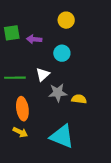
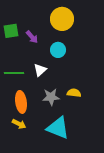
yellow circle: (66, 20) -> (62, 19), size x1.5
purple arrow: (34, 39) -> (32, 37), turned -136
gray star: (58, 93) -> (51, 97), moved

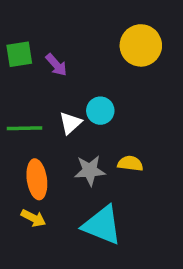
yellow circle: (62, 19) -> (141, 45), moved
cyan circle: (58, 50) -> (100, 111), moved

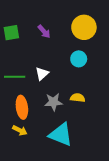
purple arrow: (56, 65) -> (44, 32), moved
cyan circle: (100, 111) -> (79, 59), moved

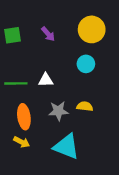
white triangle: (42, 74) -> (46, 80), turned 40

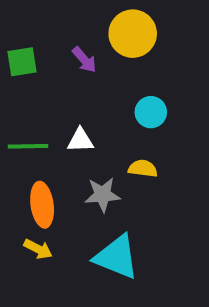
yellow circle: (92, 29) -> (133, 34), moved
yellow semicircle: (85, 106) -> (143, 168), moved

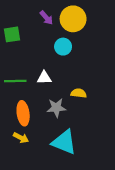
purple arrow: (84, 60) -> (46, 18), moved
cyan circle: (151, 112) -> (63, 47), moved

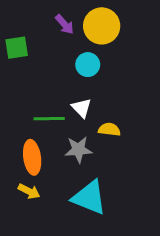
white triangle: (44, 78) -> (82, 108), moved, turned 48
green line: (15, 81) -> (49, 119), moved

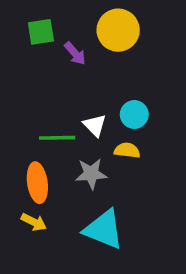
purple arrow: (65, 24) -> (75, 53), moved
green square: (17, 48) -> (41, 32), moved
cyan circle: (88, 65) -> (134, 114), moved

